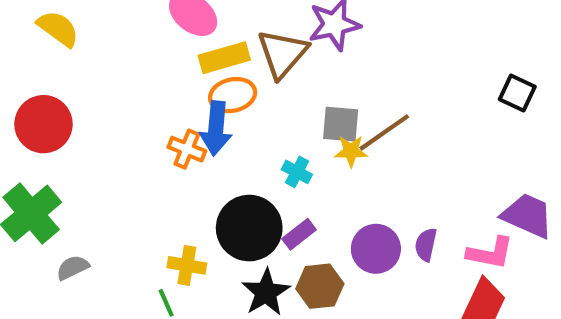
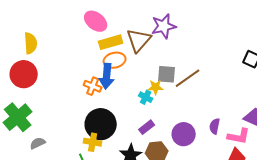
yellow semicircle: (58, 29) -> (31, 43), moved, turned 50
yellow star: (351, 151) -> (156, 87), moved
black circle: (249, 228) -> (101, 124), moved
purple semicircle: (426, 245) -> (215, 126), moved

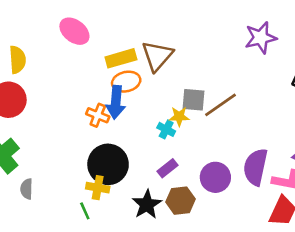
pink ellipse: (96, 21) -> (74, 31), moved
purple star: (164, 26) -> (261, 38), moved
purple semicircle: (215, 126) -> (255, 167), size x1.8
gray semicircle: (38, 143) -> (27, 189), turned -63

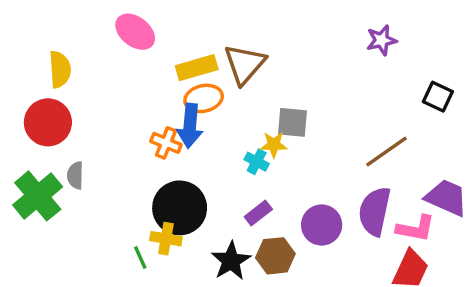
purple star: (261, 38) -> (381, 40), size x0.7
brown line: (221, 105) -> (387, 151), moved
gray semicircle: (27, 189) -> (75, 175), moved
green line: (85, 211) -> (140, 257), moved

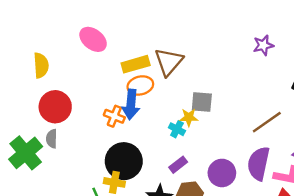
red circle: (48, 122) -> (55, 107), moved

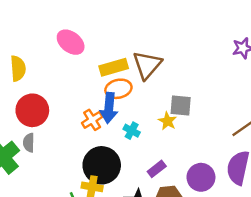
orange cross: (114, 116) -> (92, 120), turned 36
yellow star: (189, 117) -> (167, 121), turned 30
cyan cross: (177, 129) -> (132, 131), moved

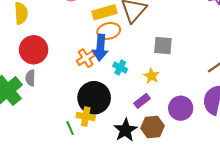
yellow star: (167, 121) -> (151, 76), moved

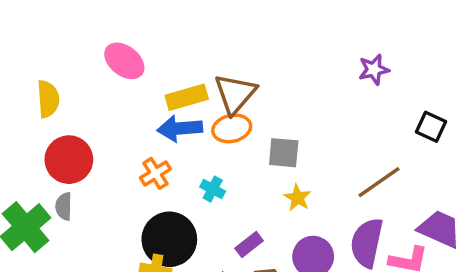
orange ellipse: (109, 31) -> (232, 128), moved
blue arrow: (100, 48) -> (180, 128), moved, turned 80
yellow star: (151, 76) -> (298, 198), moved

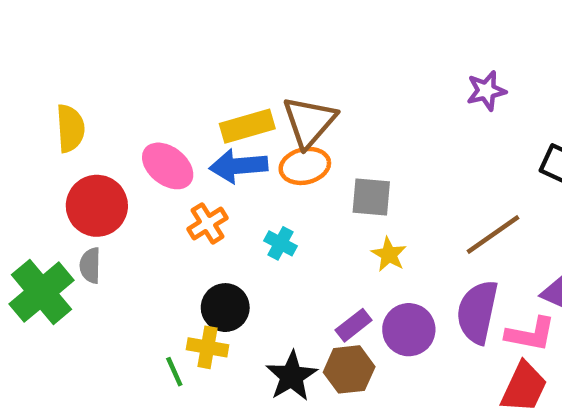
pink ellipse: (124, 61) -> (168, 166), moved
black circle: (169, 239) -> (225, 308), size x0.7
purple rectangle: (249, 244) -> (354, 325), moved

